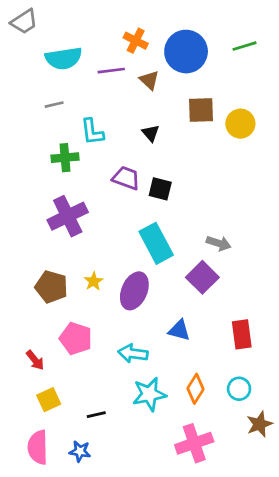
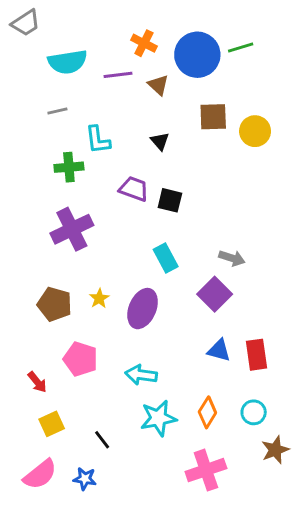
green line: (244, 46) -> (241, 47), moved
cyan rectangle: (156, 243) -> (166, 258), size x0.7
blue triangle: (179, 330) -> (219, 350), moved
black line: (96, 415) -> (102, 440), turned 66
pink semicircle: (38, 447) -> (40, 474), turned -128

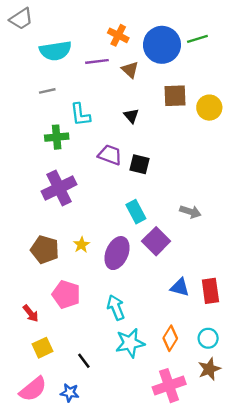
purple square: (215, 294) -> (156, 241), moved
cyan arrow: (141, 375) -> (116, 307), turned 60
brown star: (275, 450) -> (209, 369), moved

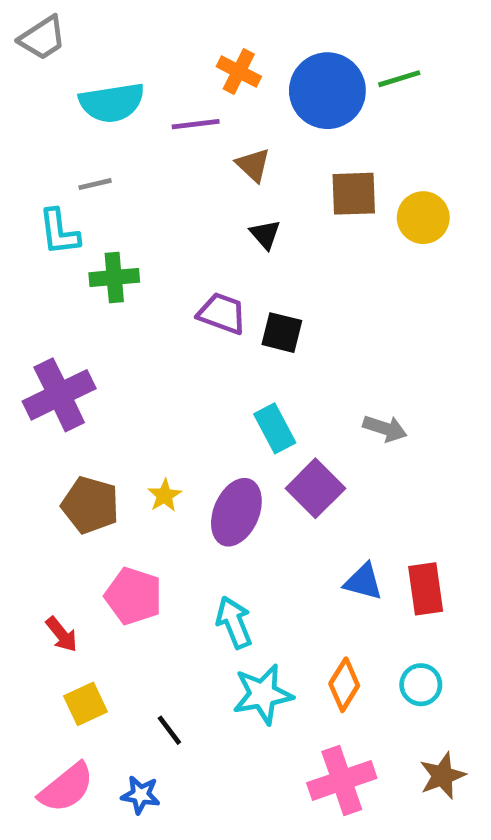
brown triangle: (130, 70) -> (253, 165), moved
cyan L-shape: (80, 115) -> (59, 232), moved
purple cross: (59, 188) -> (59, 395), moved
brown star: (209, 369) -> (442, 776), moved

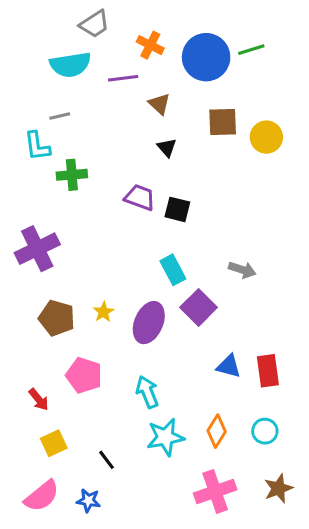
gray trapezoid: (42, 38) -> (94, 24), moved

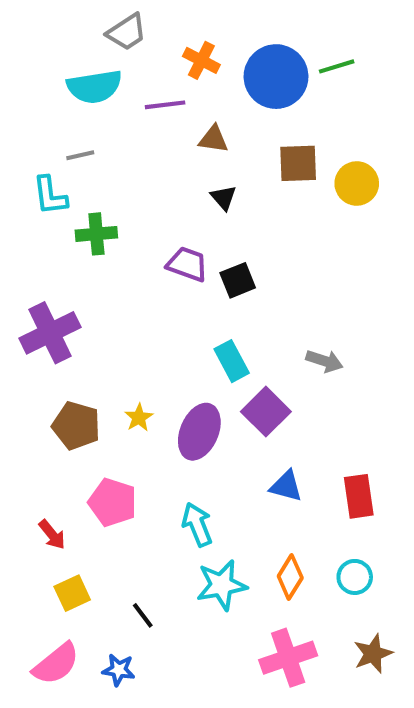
brown triangle: (159, 104) -> (213, 139), turned -35
black square: (177, 209) -> (238, 280), turned -36
blue triangle: (229, 366) -> (286, 486), moved

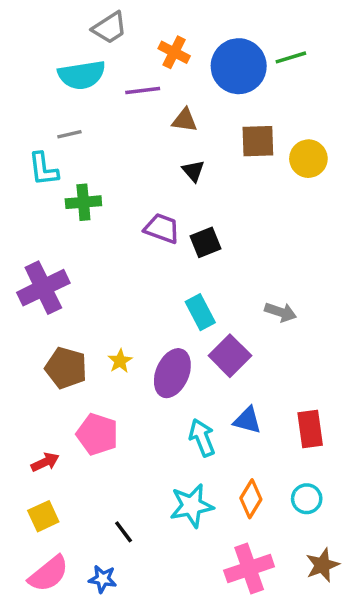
cyan arrow: (197, 525) -> (202, 438), moved
red arrow: (52, 535) -> (45, 462), turned -76
yellow square: (72, 593) -> (43, 516), moved

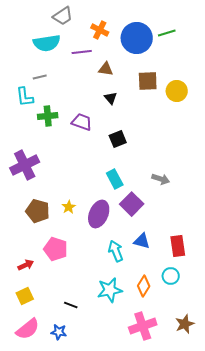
purple trapezoid: (162, 228) -> (82, 122), moved
cyan circle: (307, 499) -> (171, 276), moved
black line: (124, 532) -> (71, 305), turned -32

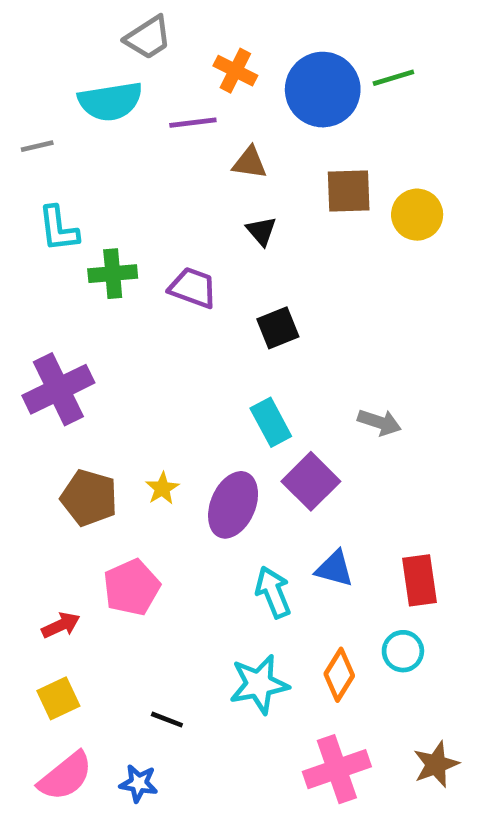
gray line: (40, 77) -> (37, 146), moved
pink pentagon: (56, 249) -> (132, 587), turned 30

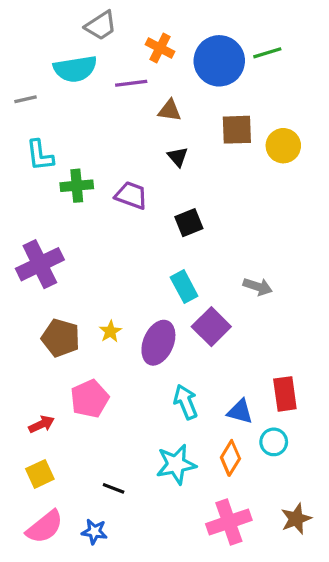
blue triangle: (335, 569) -> (240, 412), moved

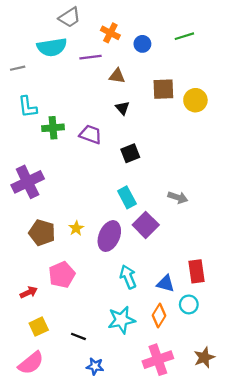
blue circle: (219, 61) -> (142, 44), moved, size x0.5
yellow square: (40, 474) -> (39, 327), moved
blue star: (94, 532) -> (95, 366), moved

